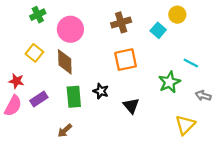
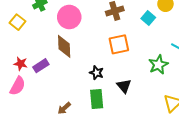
yellow square: (34, 53) -> (18, 22), moved
green rectangle: (74, 97) -> (97, 99), moved
purple rectangle: (39, 99) -> (41, 66), moved

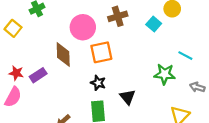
pink circle: (69, 17) -> (83, 27), moved
orange square: (119, 44) -> (101, 52), moved
green star: (158, 65) -> (165, 74), turned 30

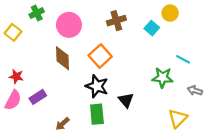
pink circle: (83, 27) -> (69, 25), moved
orange square: (101, 52) -> (100, 56), turned -30
purple rectangle: (38, 75) -> (38, 97), moved
black star: (98, 83) -> (97, 86), size x1.5

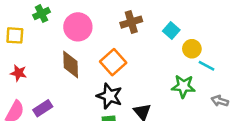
yellow circle: (170, 13) -> (192, 49), moved
yellow square: (13, 32) -> (15, 35), turned -35
red star: (16, 77) -> (18, 73), moved

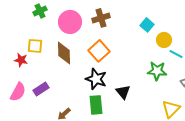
brown cross: (131, 22) -> (101, 18), moved
yellow square: (15, 35) -> (35, 46), moved

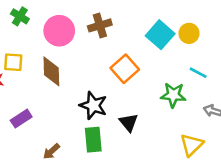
green cross: (40, 11) -> (20, 16), turned -32
cyan square: (147, 25) -> (160, 35), size x1.5
yellow circle: (164, 40) -> (189, 33), moved
orange square: (99, 51) -> (125, 69), moved

